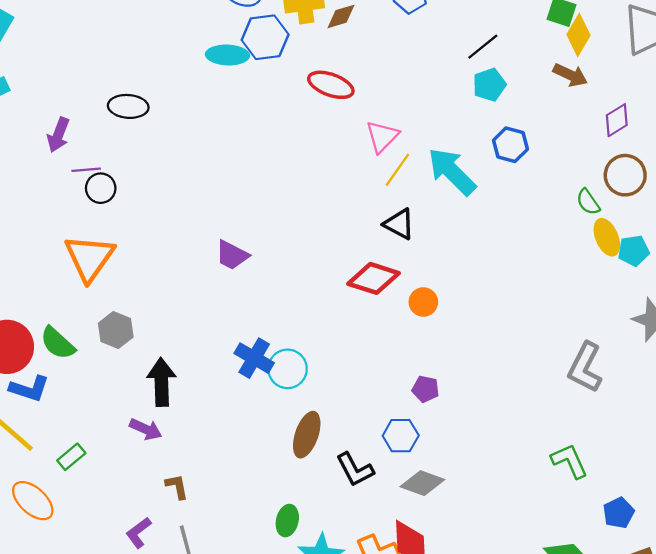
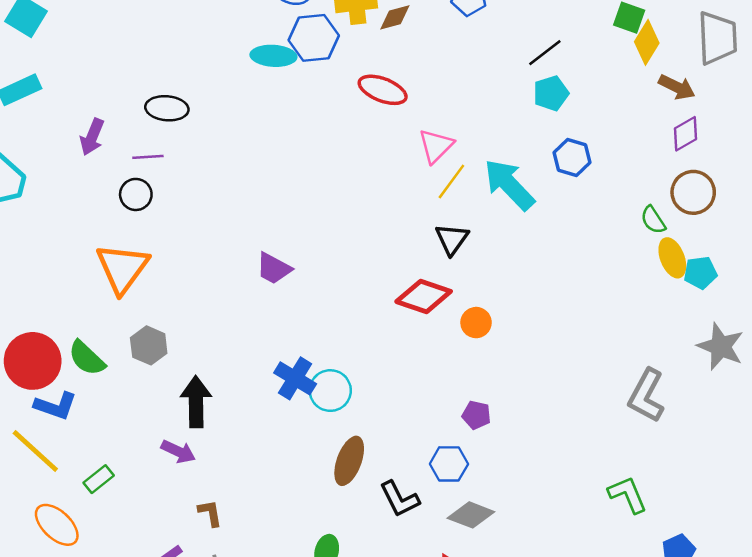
brown arrow: (570, 75) -> (677, 87), moved
purple line: (86, 170) -> (148, 157), moved
black triangle: (399, 224) -> (452, 239), turned 36

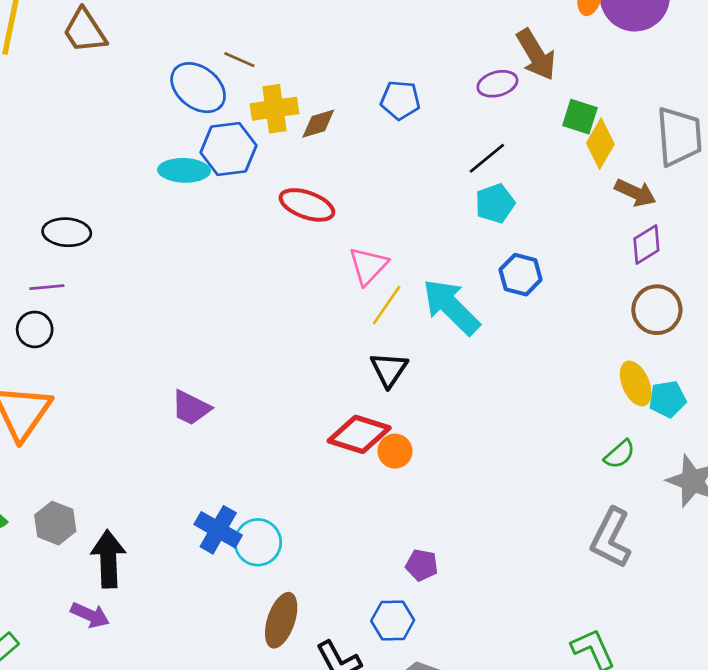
green semicircle: (653, 220) -> (620, 454), moved, turned -96
orange circle: (476, 323) -> (395, 451), moved
gray hexagon: (149, 345) -> (55, 523), moved

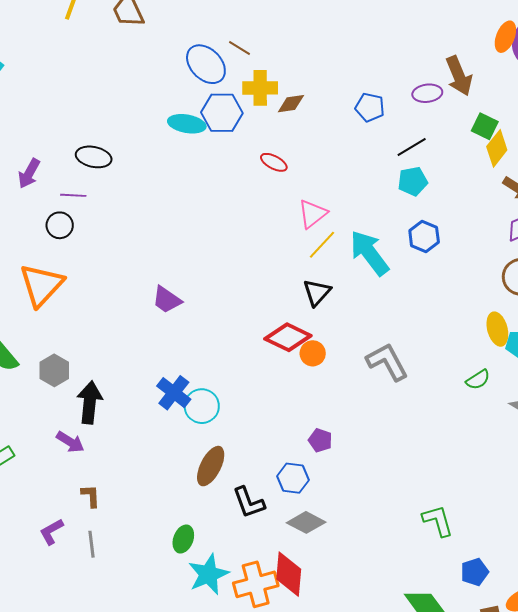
blue pentagon: (400, 100) -> (370, 107), moved
red ellipse: (307, 205) -> (274, 162), size x0.7
gray L-shape: (611, 538) -> (387, 362), moved, turned 117

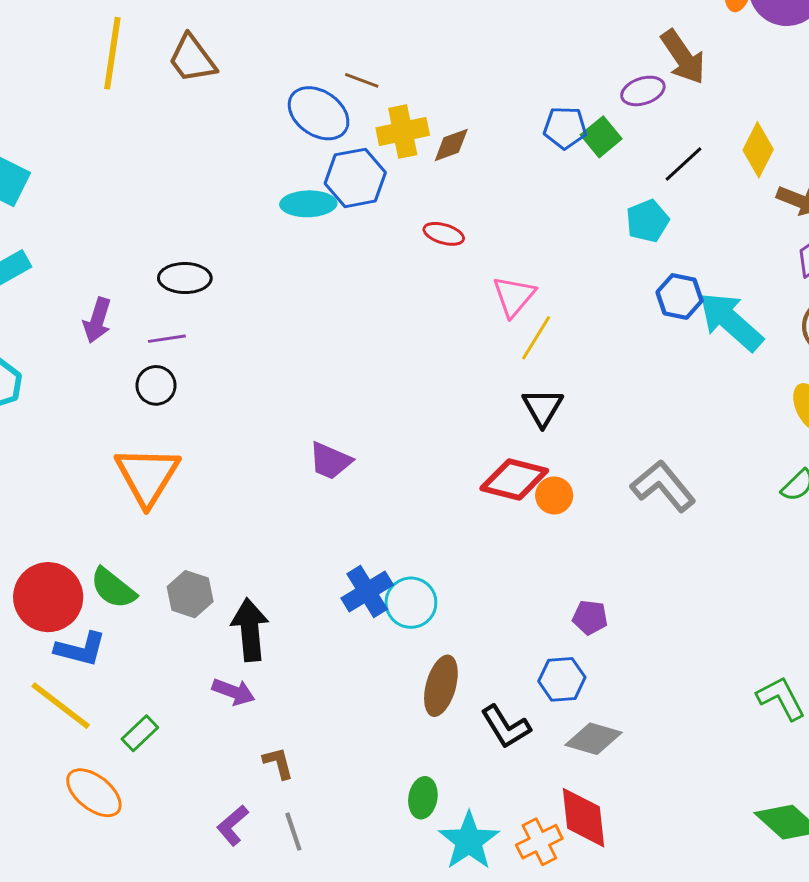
green square: (485, 126) -> (601, 137), moved, turned 36
black line: (412, 147) -> (684, 164), moved
cyan arrow: (369, 253) -> (731, 321), moved
blue cross: (174, 393) -> (367, 592), turned 32
orange cross: (256, 584) -> (539, 842), size x0.7

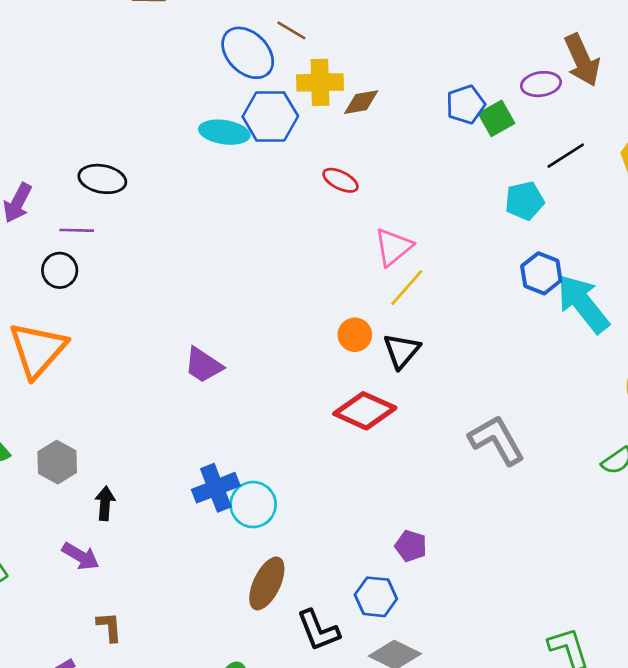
blue pentagon: (565, 128) -> (466, 105), turned -30
orange circle: (554, 495) -> (355, 335), moved
black arrow: (250, 630) -> (105, 503), size x0.6

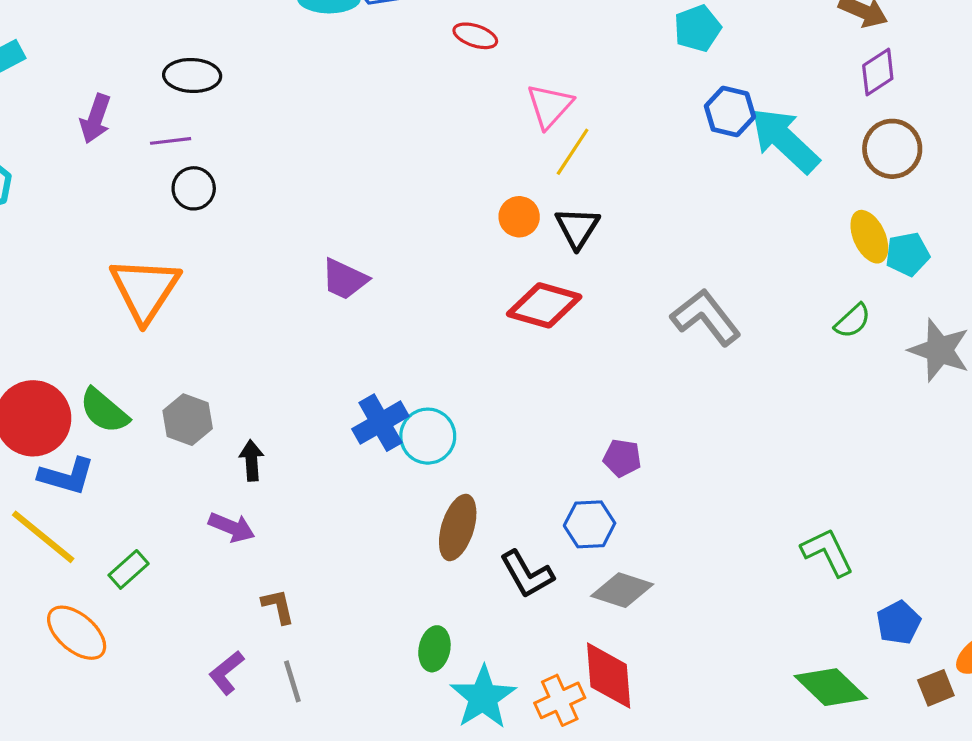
black circle: (60, 270) -> (194, 188), moved

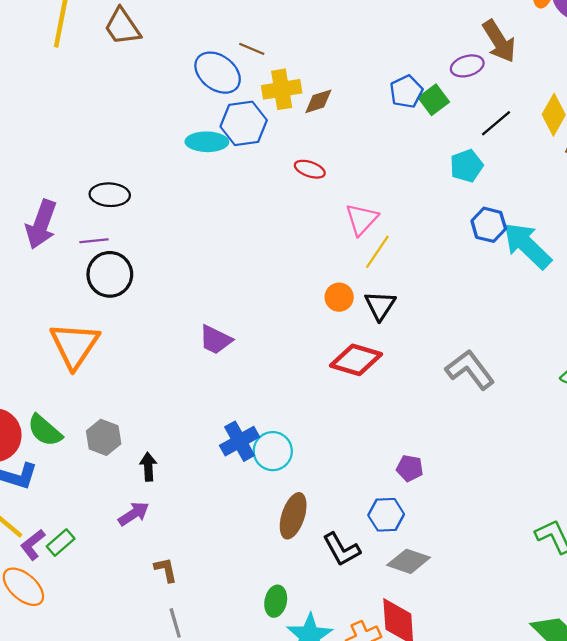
purple arrow: (95, 119) -> (41, 224), size x1.4
black circle: (194, 188) -> (110, 274), size x1.5
purple arrow: (232, 527) -> (134, 514), turned -56
purple L-shape: (226, 673) -> (33, 545), moved

